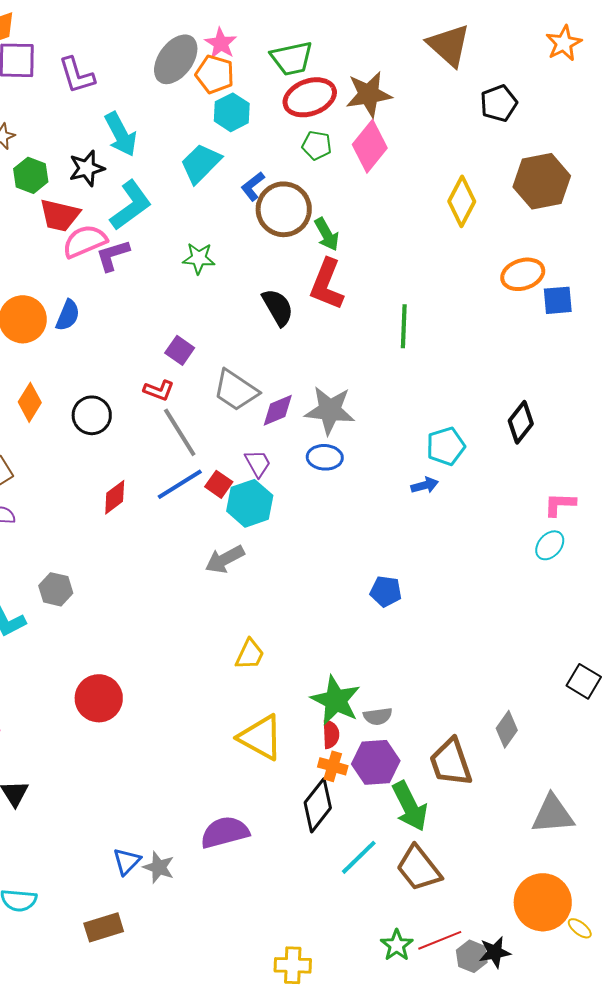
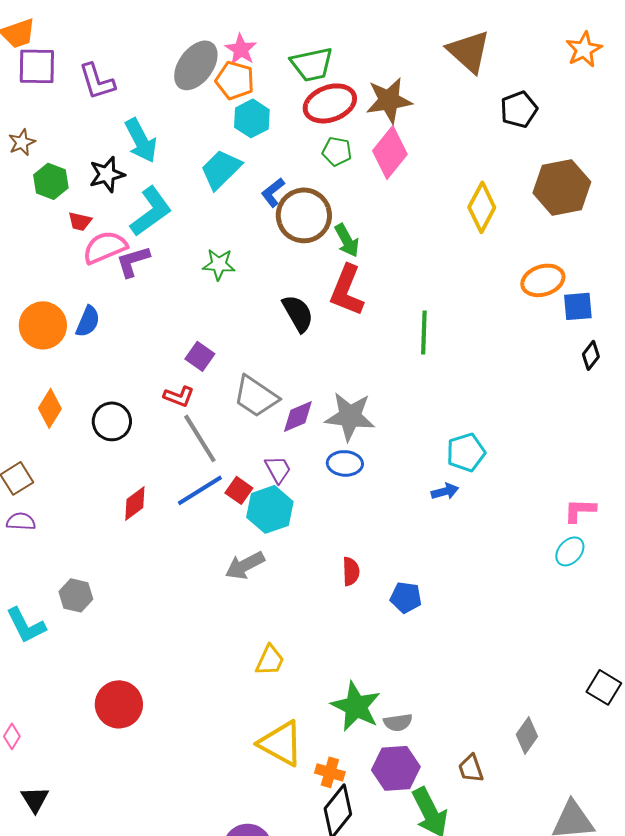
red trapezoid: (60, 215) -> (80, 221), size x0.6
black diamond: (521, 422) -> (591, 355), moved, size x0.7
red semicircle: (331, 734) -> (351, 571), moved
brown trapezoid: (451, 762) -> (471, 768), size x0.6
orange cross: (333, 766) -> (330, 772), moved

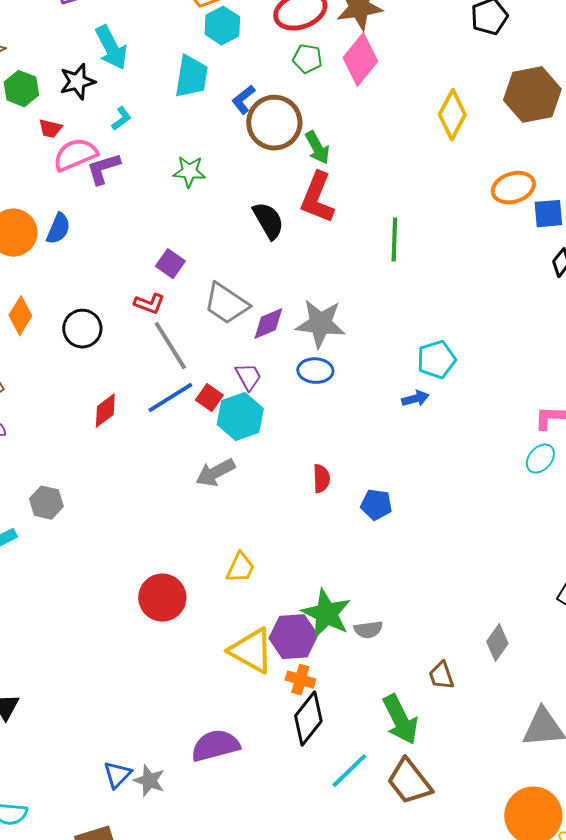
cyan trapezoid: (221, 169) -> (191, 77), turned 144
cyan L-shape: (151, 211) -> (121, 119), size x0.5
red circle: (119, 704) -> (162, 598), moved
purple hexagon: (396, 768) -> (293, 637), moved

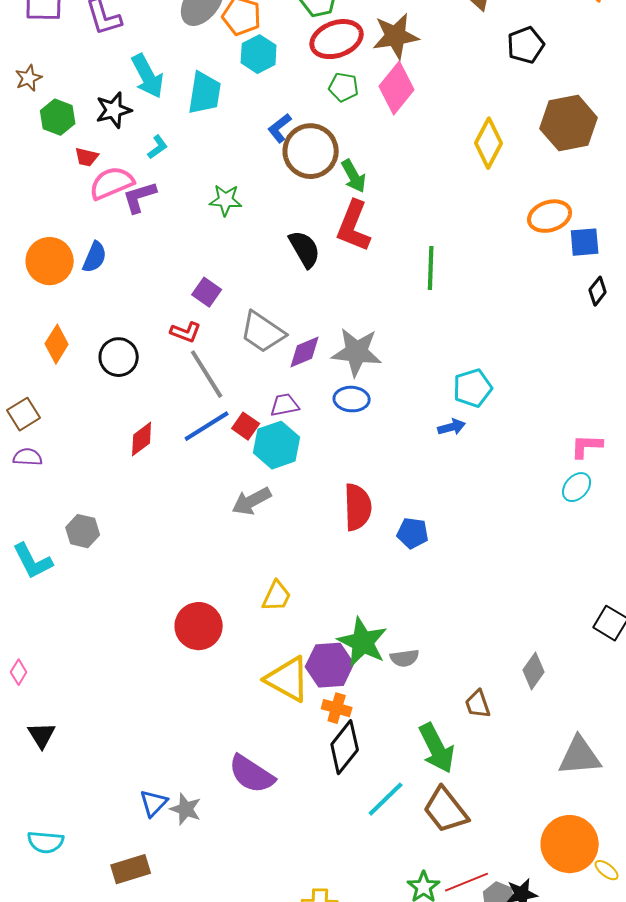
cyan trapezoid: (191, 77) -> (205, 93), moved
purple trapezoid: (248, 377) -> (285, 405), turned -72
red semicircle: (321, 479) -> (358, 507), size x1.6
purple semicircle: (215, 746) -> (252, 774), turned -132

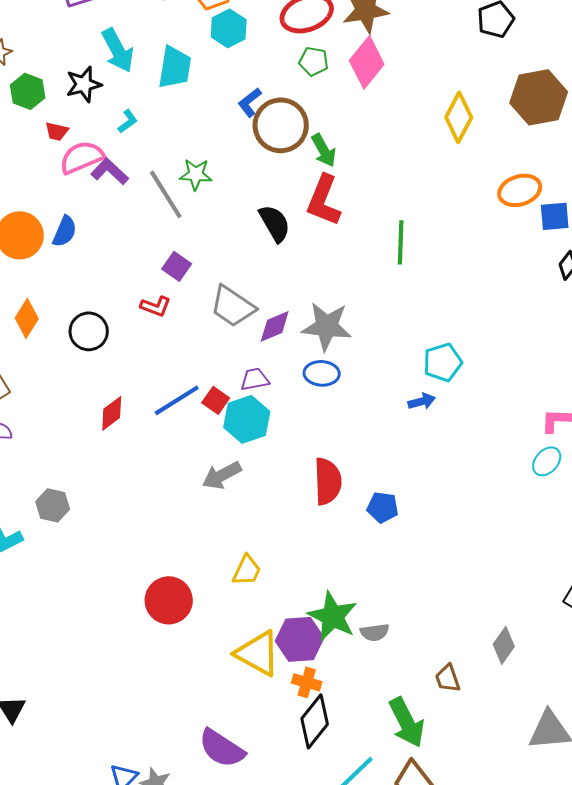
purple L-shape: (140, 197) -> (110, 171), turned 60
gray line: (207, 374) -> (166, 194), moved

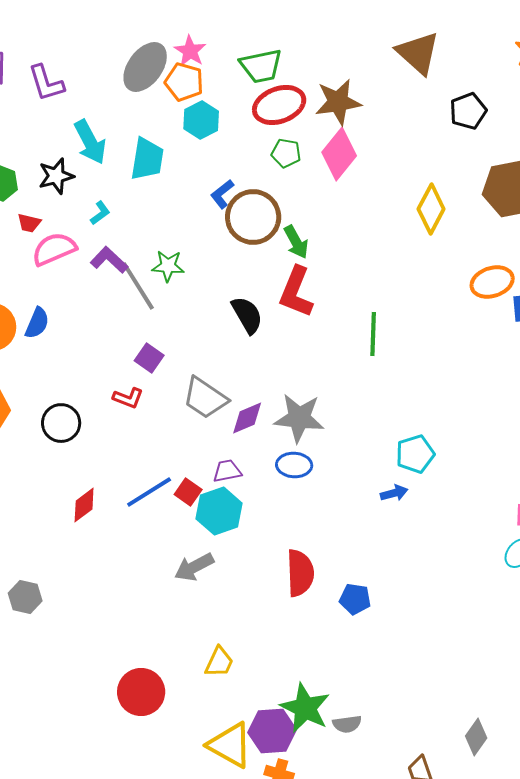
purple L-shape: (110, 171) -> (109, 260), moved

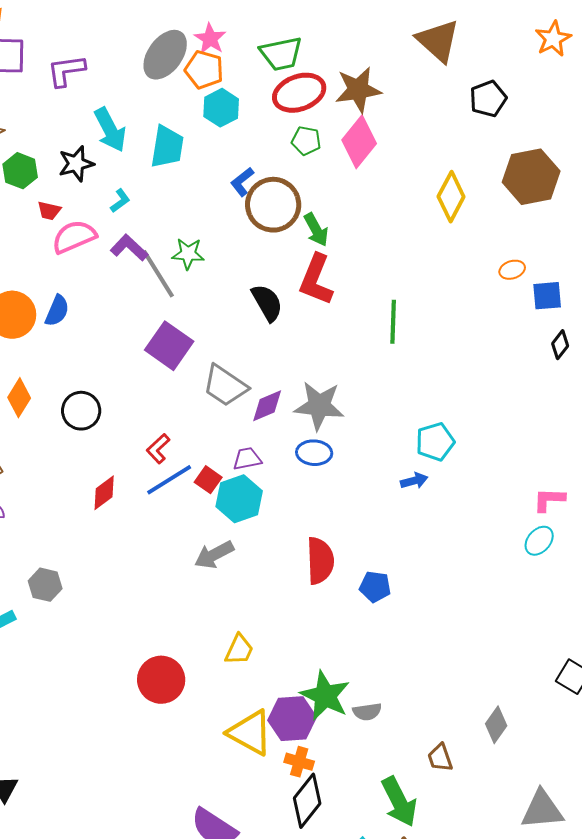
purple L-shape: (46, 83) -> (66, 71), turned 99
orange ellipse: (492, 282) -> (512, 270), size x0.6
purple square: (149, 358) -> (169, 346), size x1.6
red L-shape: (128, 398) -> (158, 449), moved, turned 116

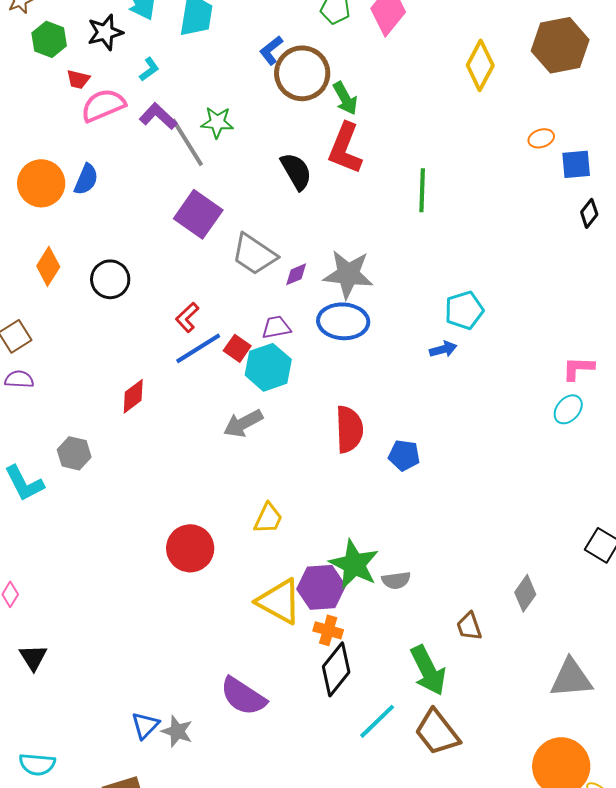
purple diamond: (267, 406) -> (296, 274), size x0.7
blue ellipse: (314, 453) -> (343, 321), size x1.4
red diamond: (104, 493) -> (133, 396), moved

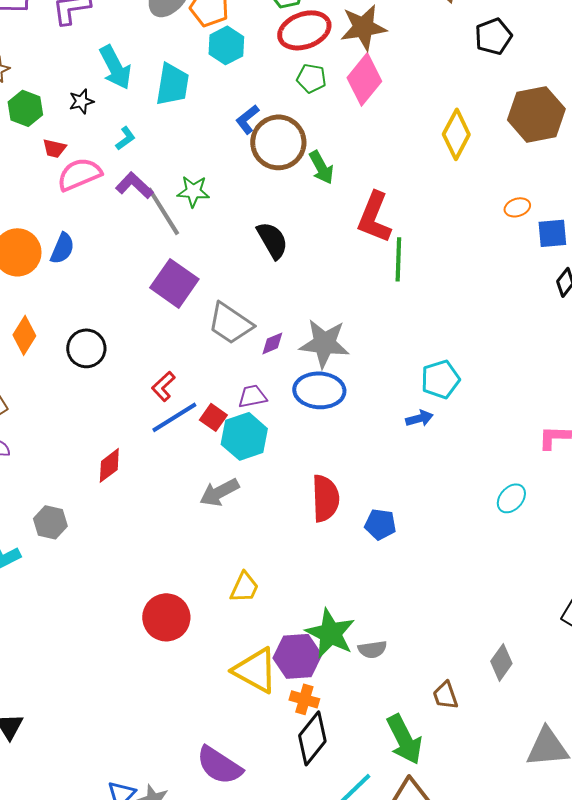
black star: (105, 32) -> (81, 101), size x0.7
red L-shape: (345, 148) -> (374, 217), moved
cyan ellipse: (568, 409) -> (511, 498), moved

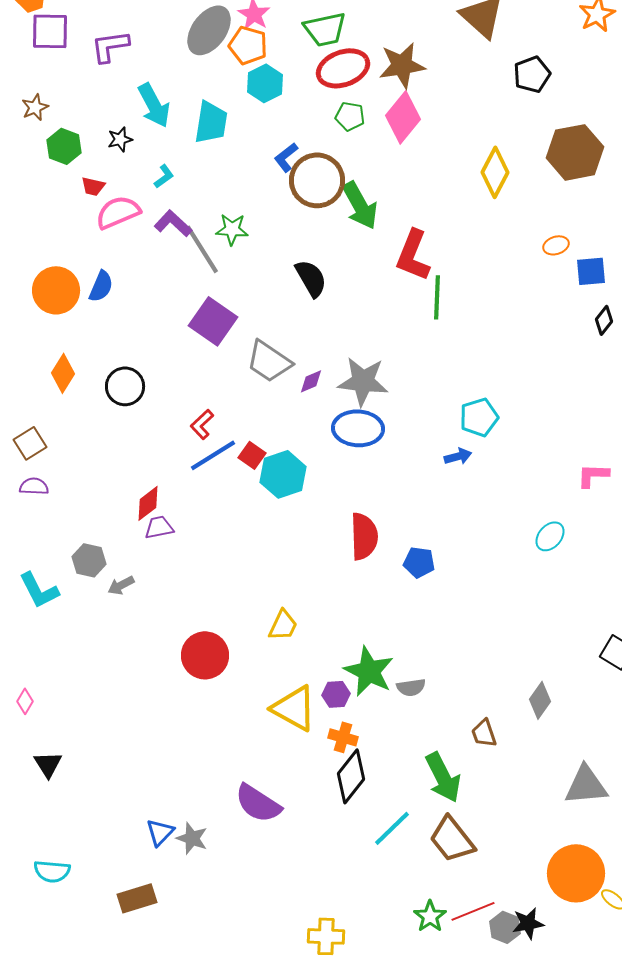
green arrow: (321, 167) -> (360, 205), size x1.4
purple trapezoid: (252, 396) -> (159, 527), moved
gray arrow: (219, 492) -> (121, 585), moved, size x0.7
purple hexagon: (297, 656) -> (336, 694), size x0.6

